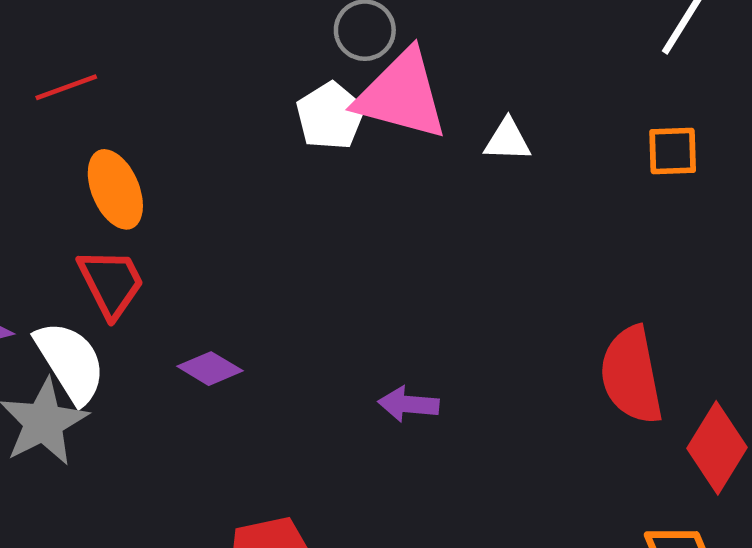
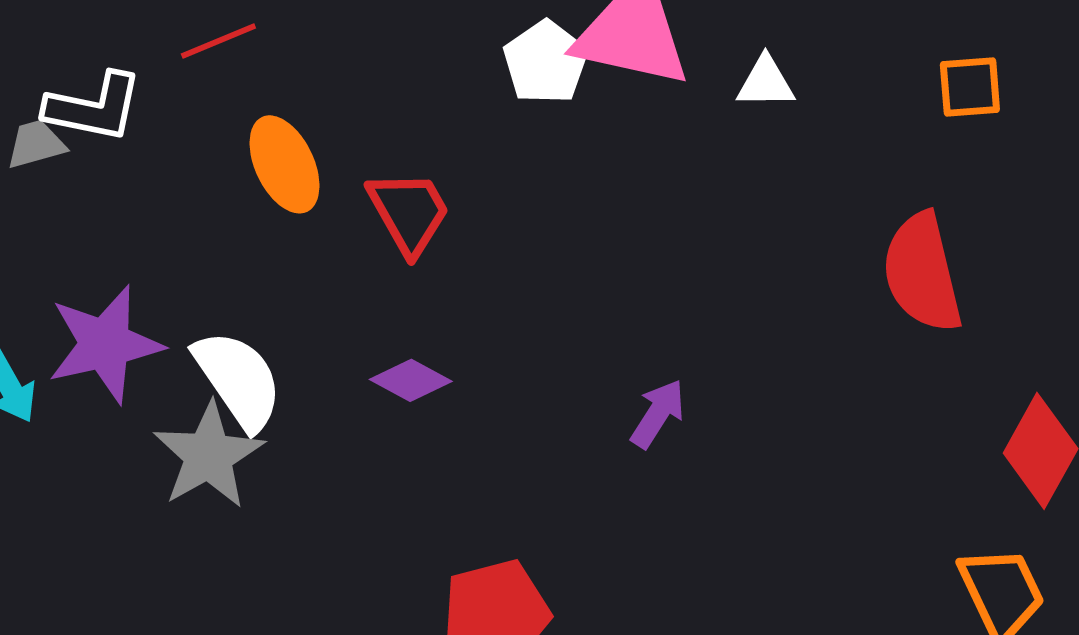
red trapezoid: (111, 283) -> (409, 212), moved
red semicircle: (631, 375) -> (922, 273), moved
purple arrow: (409, 404) -> (658, 414), turned 120

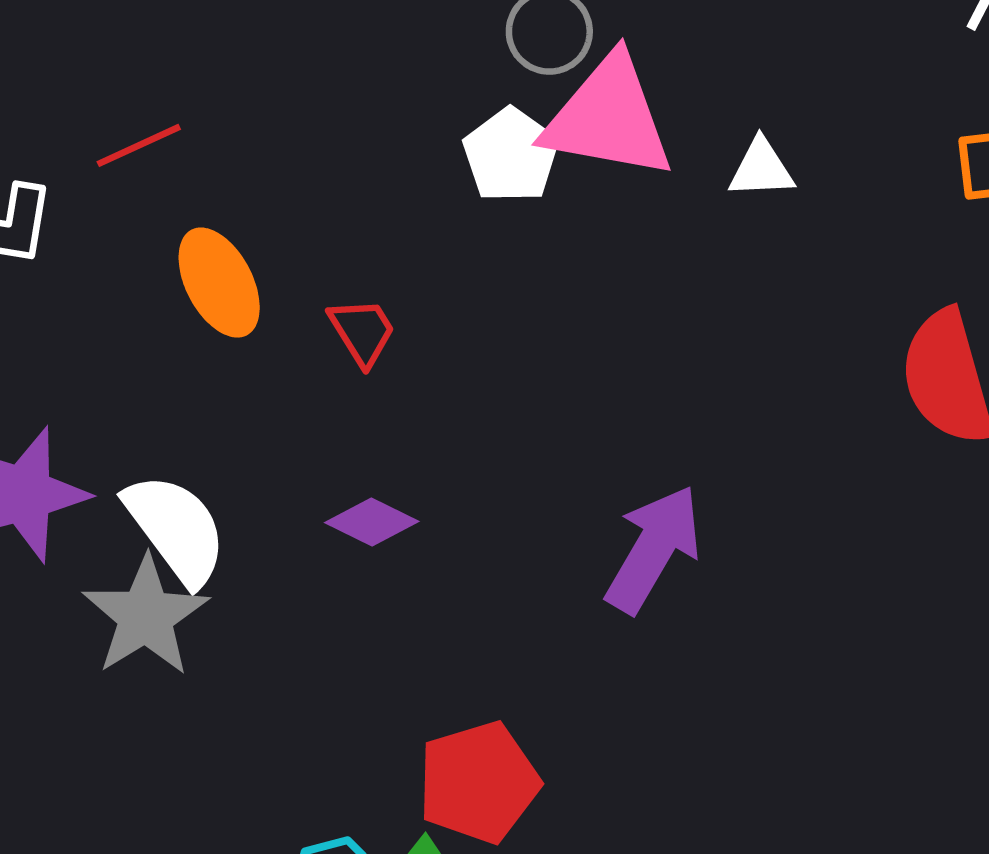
red trapezoid: (409, 212) -> (362, 331), size x0.7
purple arrow: (658, 414) -> (653, 549), size x1.6

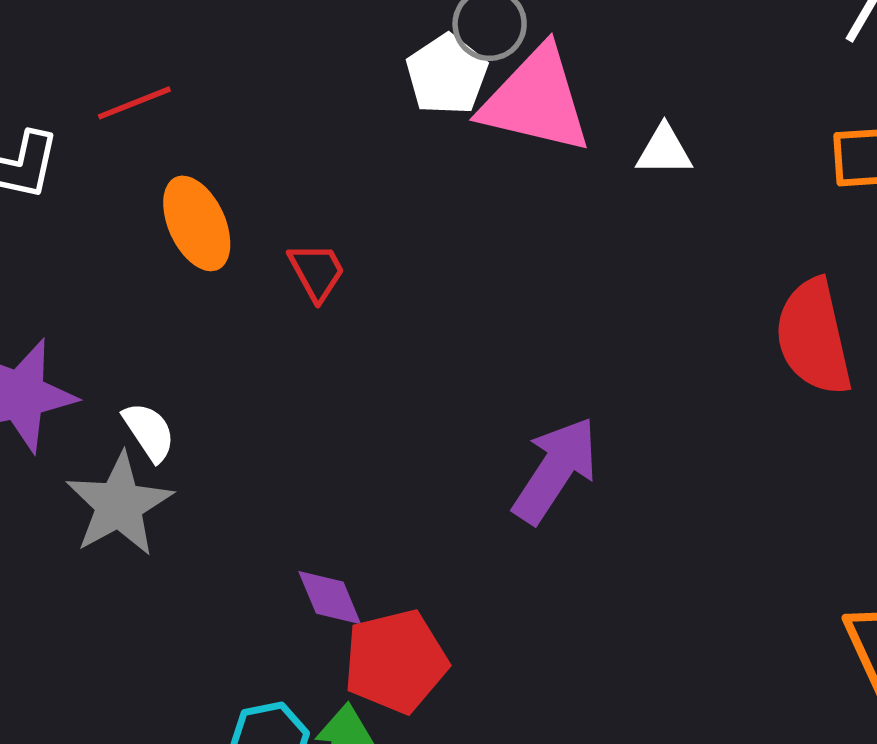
white pentagon: (511, 155) -> (447, 74), moved
purple diamond: (372, 522) -> (330, 598), moved, turned 38
white semicircle: (176, 529) -> (149, 432), size x0.6

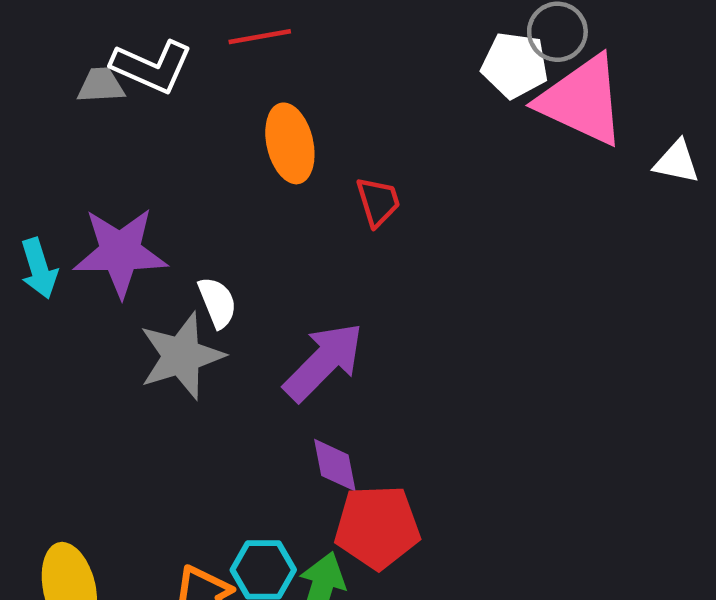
white pentagon: (447, 74) -> (515, 65), turned 30
purple arrow: (555, 470) -> (324, 362), moved

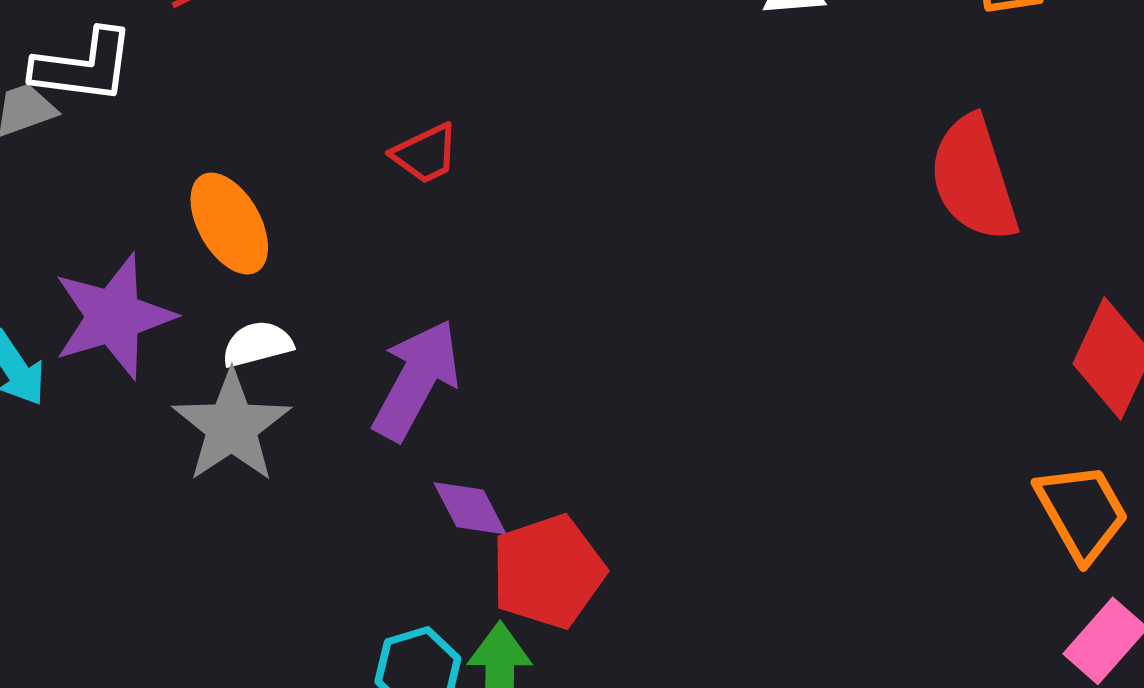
orange ellipse: (290, 143) -> (229, 224), moved
red trapezoid: (378, 202) -> (425, 154), turned 98
white semicircle: (217, 302) -> (257, 344), turned -66

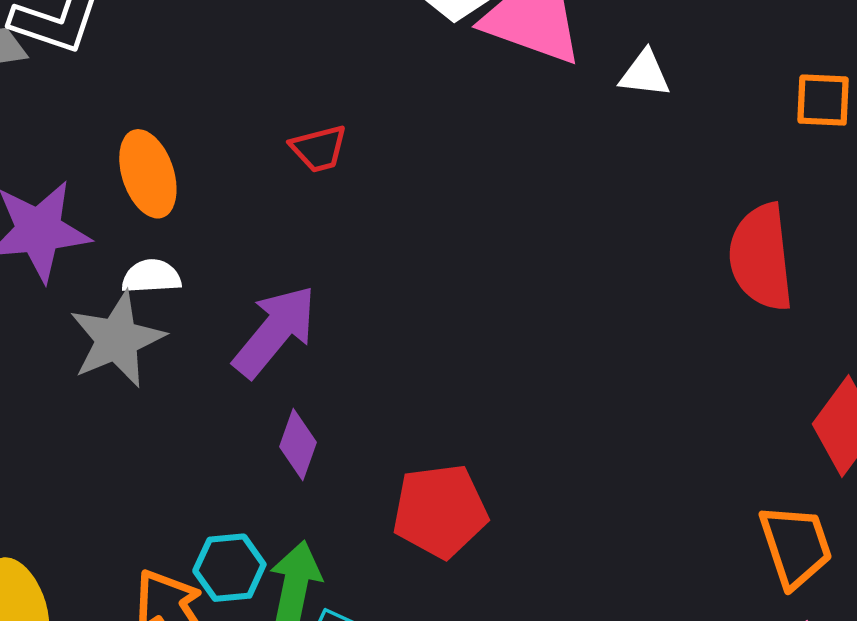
purple diamond: (470, 508) -> (298, 444), turned 36
red pentagon: (548, 572) -> (440, 511), moved

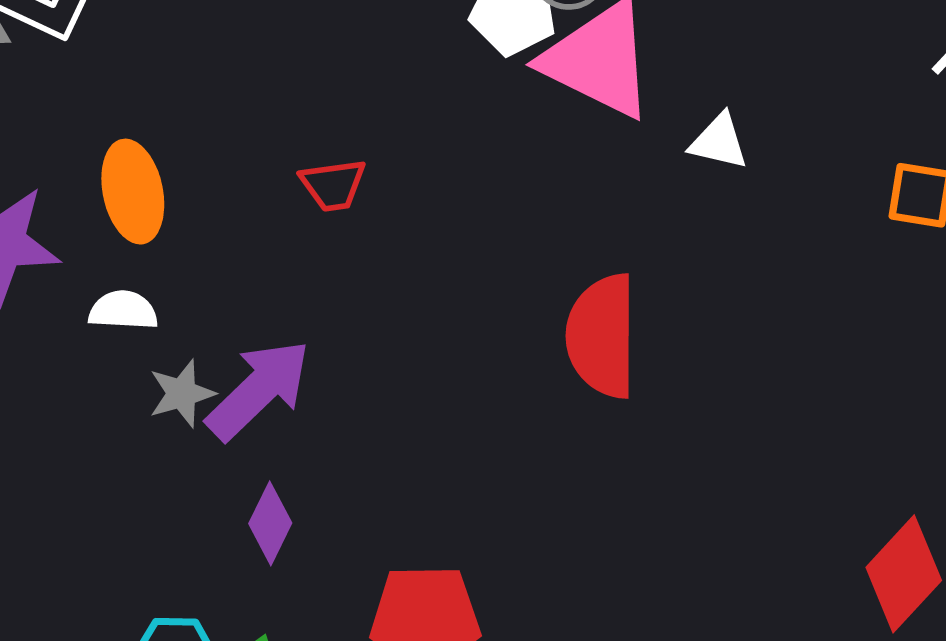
red semicircle: (761, 257) -> (602, 336), moved
gray star: (117, 339) -> (182, 393), moved, size x0.6

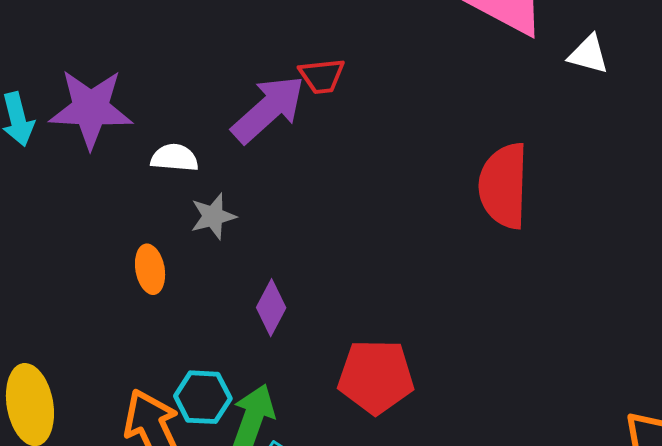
orange ellipse: (133, 192) -> (150, 269), moved, size x0.7
purple arrow: (259, 390) -> (268, 109), moved

